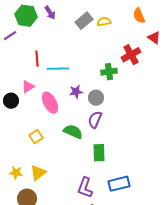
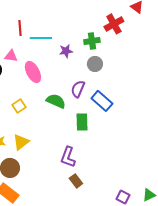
pink triangle: (28, 87) -> (11, 56), turned 40
purple star: (76, 92) -> (66, 51), moved
gray circle: (96, 98) -> (95, 64), moved
blue rectangle: (119, 184) -> (102, 101), moved, turned 55

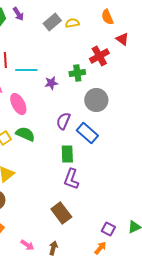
gray circle: (95, 64) -> (96, 100), moved, size x1.5
green semicircle: (56, 101) -> (25, 134), moved
purple L-shape: (68, 157) -> (71, 179), moved
brown rectangle: (76, 181) -> (61, 213), size x1.5

